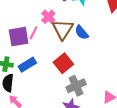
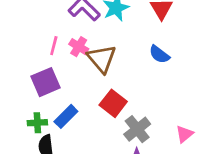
blue semicircle: (82, 32) -> (159, 54), moved
pink line: (33, 33) -> (54, 46), moved

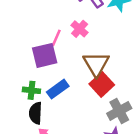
pink line: (54, 46) -> (56, 38), moved
brown triangle: (102, 59) -> (96, 64), moved

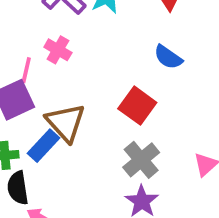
brown triangle: (96, 64) -> (66, 123), moved
red square: (102, 84) -> (137, 106), moved

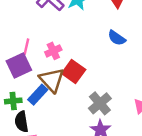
pink cross: (58, 50) -> (53, 51), moved, turned 35
red square: (137, 106) -> (74, 71), moved

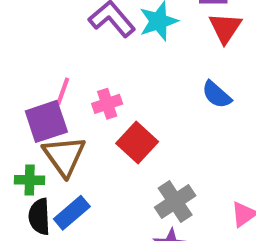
brown triangle: (52, 80) -> (64, 156), moved
blue rectangle: (38, 95) -> (72, 213), moved

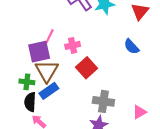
gray cross: (175, 202) -> (103, 101), turned 36
blue rectangle: (72, 213) -> (49, 91), moved

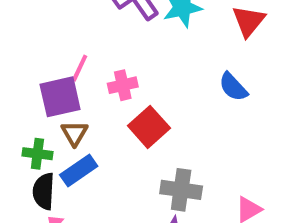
brown triangle: (47, 71) -> (75, 133), size x0.6

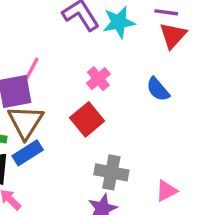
pink cross: (123, 85) -> (98, 79), moved, turned -30
brown triangle: (75, 133) -> (25, 122), size x1.6

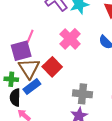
pink cross: (98, 79) -> (70, 39), size x1.5
red square: (87, 119) -> (52, 67), moved

